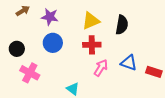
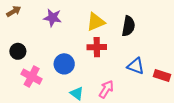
brown arrow: (23, 11) -> (14, 11), moved
blue circle: (53, 43) -> (64, 64), moved
pink arrow: (101, 68) -> (106, 89), moved

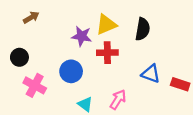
brown arrow: (14, 11) -> (31, 17), moved
purple star: (53, 18) -> (82, 36), moved

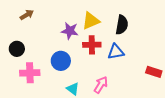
blue triangle: (151, 74) -> (116, 52), moved, turned -30
pink cross: (35, 85) -> (30, 73), turned -30

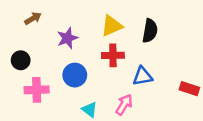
purple star: (70, 31) -> (67, 38), moved, turned -30
blue triangle: (116, 52) -> (143, 76), moved

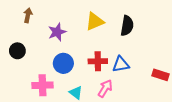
brown arrow: (33, 18) -> (28, 15), turned -48
red cross: (113, 55) -> (98, 61), moved
pink cross: (37, 90) -> (42, 85), moved

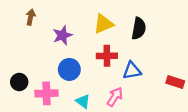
black circle: (17, 51) -> (19, 82), moved
red cross: (98, 61) -> (107, 56), moved

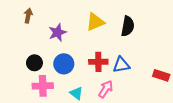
red cross: (107, 56) -> (98, 62), moved
black circle: (19, 82) -> (34, 63), moved

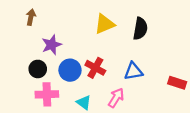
purple star: (58, 32) -> (52, 45), moved
red cross: (98, 62) -> (95, 68), moved, turned 30

